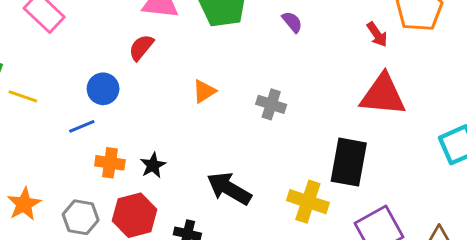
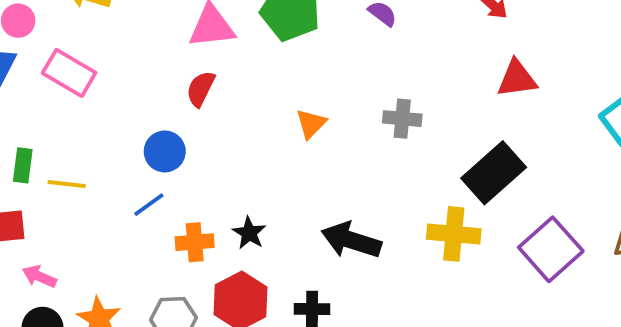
orange triangle: (204, 91) -> (311, 124), moved
red triangle: (383, 95) -> (517, 79), size x0.7
gray cross: (271, 104) -> (402, 119), moved
black rectangle: (349, 162) -> (494, 173), turned 51

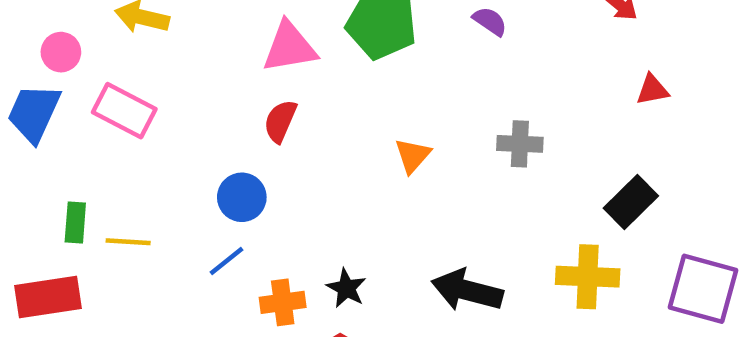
red triangle: (517, 79) -> (652, 90), size x0.7
black rectangle: (494, 173) -> (631, 202), size x0.7
purple square: (551, 249) -> (703, 289), turned -30

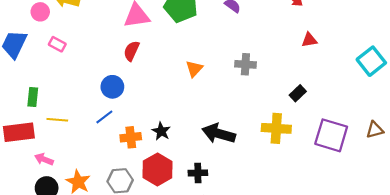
pink circle: (61, 52) -> (40, 12), moved
pink rectangle: (124, 111) -> (57, 44), size x0.6
black rectangle: (631, 202) -> (298, 93), size x0.7
yellow line: (128, 242) -> (57, 120), moved

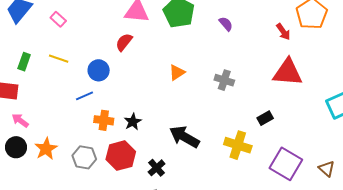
red triangle: (309, 40) -> (288, 72), size x2.0
yellow line: (57, 120) -> (59, 59), moved
brown triangle: (375, 130) -> (327, 169), turned 42
black cross: (198, 173) -> (157, 168), turned 36

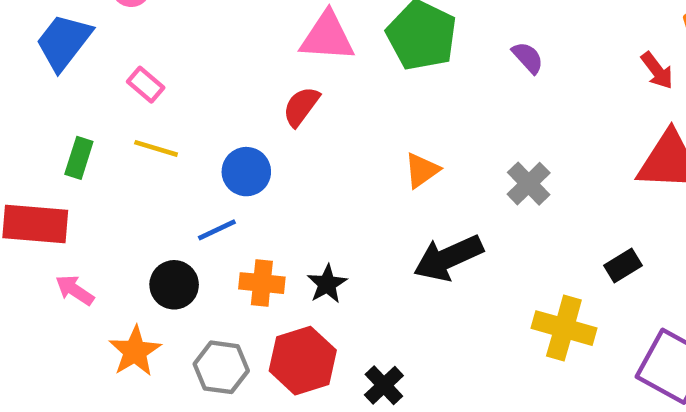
pink rectangle: (58, 19) -> (146, 85), moved
gray cross: (224, 80) -> (529, 184), turned 30
black arrow: (184, 137) -> (448, 258), moved, turned -52
black circle: (16, 147) -> (174, 285), moved

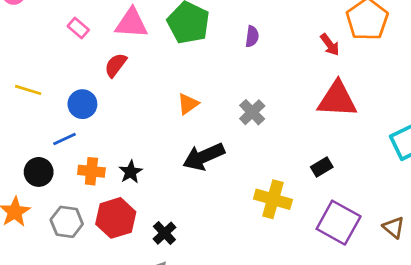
purple semicircle: (528, 58) -> (252, 36), turned 50
pink rectangle: (146, 85) -> (78, 28), moved
black rectangle: (623, 266) -> (322, 167), moved

